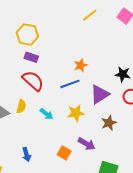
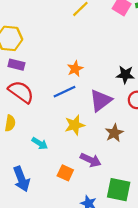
cyan arrow: (46, 114) -> (40, 143), moved
blue arrow: (26, 155) -> (21, 179), size x1.5

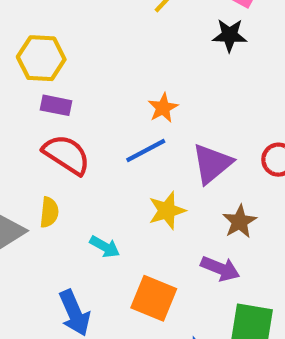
black star: (125, 75) -> (230, 35), moved
purple arrow: (91, 160) -> (220, 269), moved
orange square: (65, 173) -> (154, 298), size x1.5

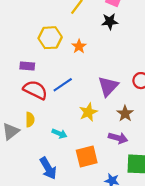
yellow hexagon: (41, 58) -> (50, 38), moved
orange star: (163, 108) -> (79, 46), moved
blue line: (146, 151) -> (63, 85), moved
orange square: (154, 298) -> (87, 156), turned -30

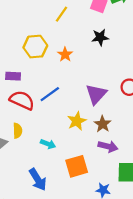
black star: (110, 21) -> (100, 37), moved
brown star: (125, 114) -> (103, 124), moved

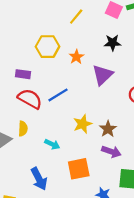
purple triangle: (96, 94) -> (102, 75), moved

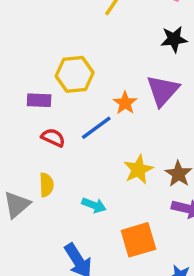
yellow hexagon: (47, 47) -> (75, 74), moved
orange star: (76, 57) -> (125, 103), moved
red semicircle: (30, 99) -> (53, 138), size x0.6

